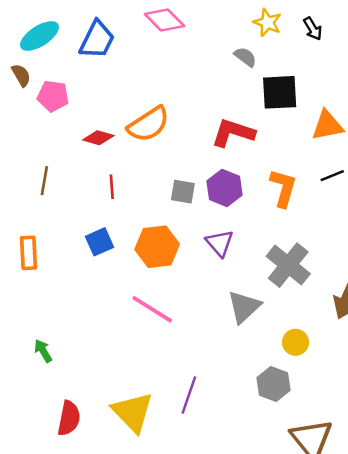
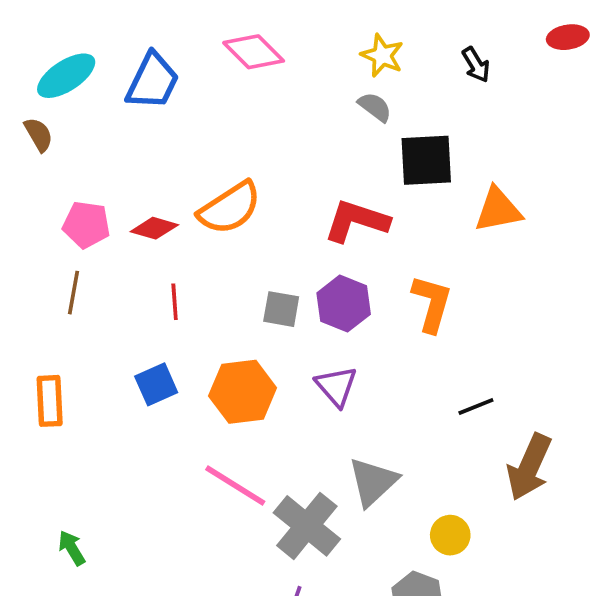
yellow star: (267, 23) -> (382, 55), moved
pink pentagon: (53, 96) -> (86, 225), moved
black line: (332, 176) -> (476, 406), moved
gray cross: (288, 265) -> (307, 526), moved

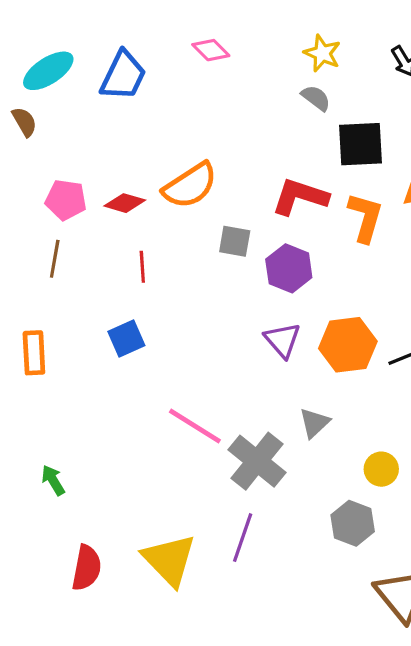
pink diamond: (254, 52) -> (211, 50), size x0.7
orange L-shape: (432, 304) -> (365, 217), moved
gray square: (281, 309) -> (235, 241), moved
orange hexagon: (243, 392) -> (348, 345), moved
gray triangle: (373, 482) -> (314, 423), size x0.7

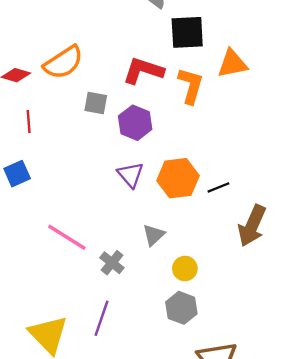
gray cross: (257, 461) -> (112, 263), size x0.6
yellow circle: (381, 469) -> (185, 268), moved

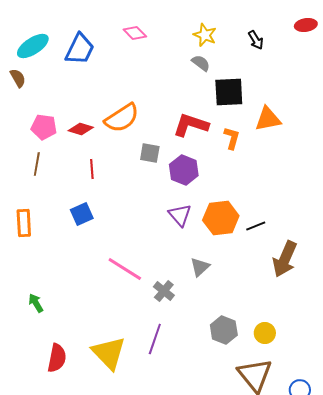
orange L-shape: (191, 86) -> (232, 138), size x0.7
yellow circle: (185, 268) -> (265, 333), moved

